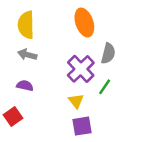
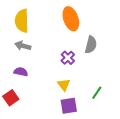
purple cross: (81, 69) -> (68, 58), size x0.6
green line: (105, 87) -> (97, 93), moved

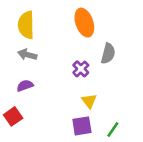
purple semicircle: (21, 72) -> (25, 86), turned -32
yellow triangle: (64, 85) -> (89, 101), moved
green line: (97, 93) -> (113, 130), moved

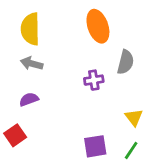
purple cross: (81, 69) -> (94, 80), turned 35
yellow triangle: (89, 101) -> (134, 117), moved

